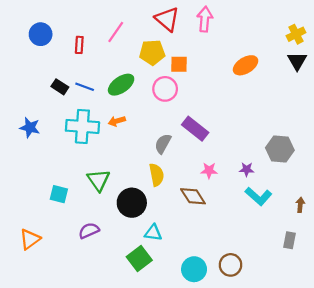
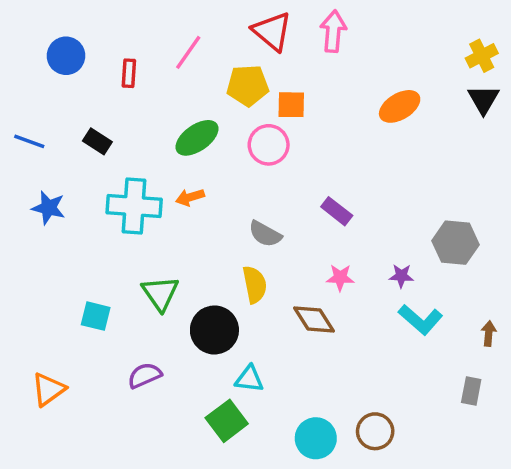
blue line: (85, 87) -> (29, 141), moved
purple rectangle: (195, 129) -> (337, 211), moved, size x0.7
gray semicircle: (163, 144) -> (265, 234), turned -90

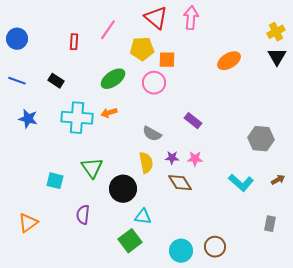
blue circle: (66, 56) -> (17, 39), moved
purple star: (401, 276) -> (172, 158), moved
brown arrow: (489, 333) -> (278, 180), moved, turned 56
purple semicircle: (145, 375) -> (83, 215), turned -60

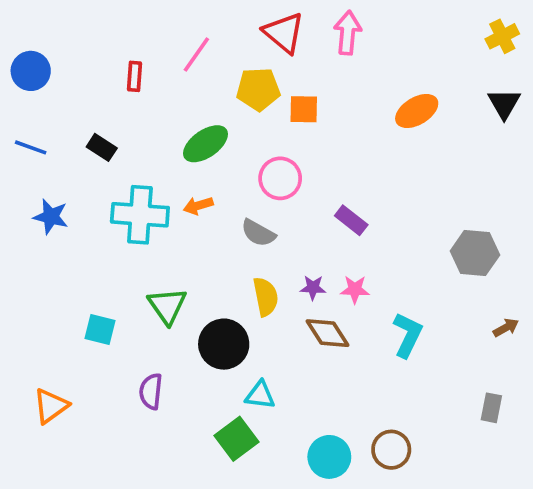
yellow cross: (276, 32) -> (502, 36), moved
pink circle: (154, 83) -> (280, 178), moved
gray semicircle: (152, 134) -> (258, 233), moved
cyan L-shape: (241, 183) -> (408, 335), moved, turned -105

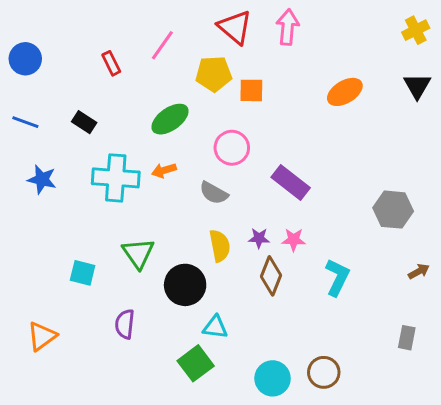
red rectangle: (134, 76) -> (111, 63), turned -30
purple rectangle: (351, 220) -> (291, 182), size x1.4
brown diamond: (327, 333) -> (271, 276), turned 54

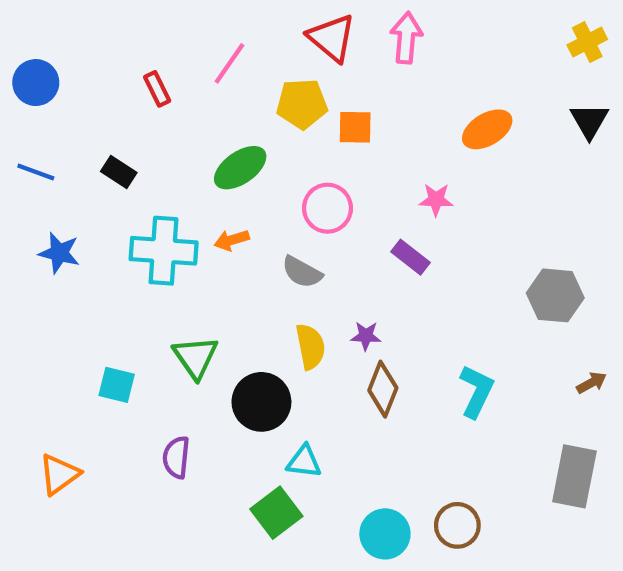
purple rectangle: (291, 182) -> (411, 257), size x0.7
pink star: (294, 240) -> (436, 200), moved
gray rectangle: (407, 338) -> (574, 476), size x1.8

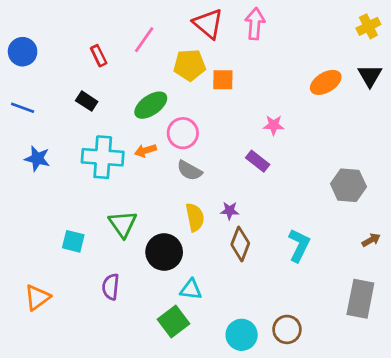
orange ellipse: (487, 129) -> (326, 82), moved
black rectangle: (119, 172) -> (87, 101), moved
pink circle: (327, 208) -> (183, 133), moved

